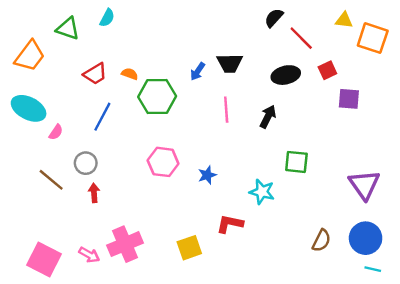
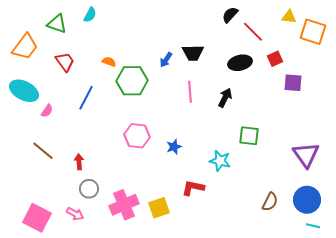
red trapezoid: (95, 74) -> (65, 62), moved, turned -95
gray circle: (86, 163) -> (89, 189), moved
pink cross: (125, 244) -> (124, 205), moved

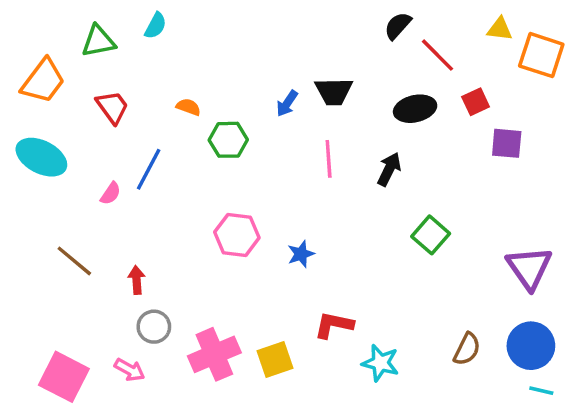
green triangle: (57, 24) -> (98, 41), turned -30
green hexagon: (132, 81) -> (228, 140), size x0.7
pink semicircle: (47, 111) -> (111, 193), moved
green square: (249, 136) -> (431, 235), turned 35
cyan star: (220, 161) -> (380, 363), moved

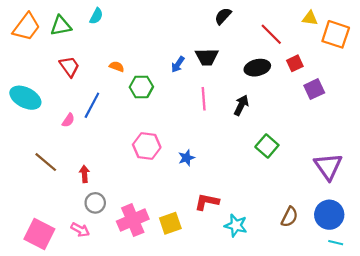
black semicircle: (398, 26) -> (223, 16), moved
orange trapezoid: (43, 81) -> (26, 27), moved
purple square: (507, 143) -> (314, 89), turned -30

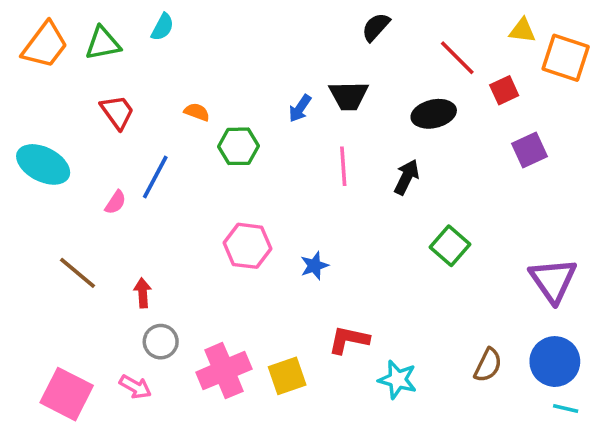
red square: (295, 63) -> (504, 90), moved

